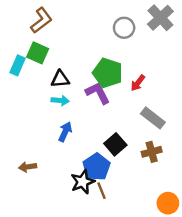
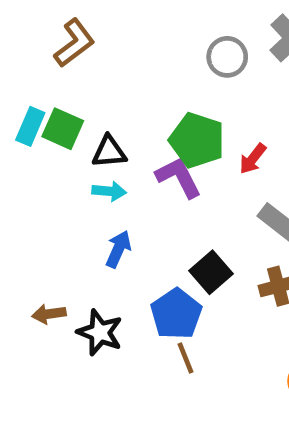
green square: (38, 53) -> (63, 129), moved
black star: (83, 182) -> (100, 332), moved, turned -30

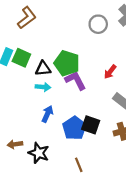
green pentagon: (197, 140) -> (67, 63), moved
black square: (211, 272) -> (91, 125), turned -30
blue pentagon: (176, 314) -> (74, 128), moved

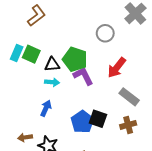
gray circle: (98, 24) -> (105, 33), moved
red arrow: (110, 72) -> (117, 68), size x1.5
blue arrow: (47, 114) -> (46, 108), moved

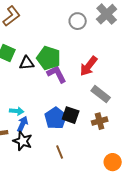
gray circle: (105, 33) -> (78, 21), moved
cyan arrow: (52, 82) -> (17, 111), moved
blue arrow: (46, 108) -> (23, 124), moved

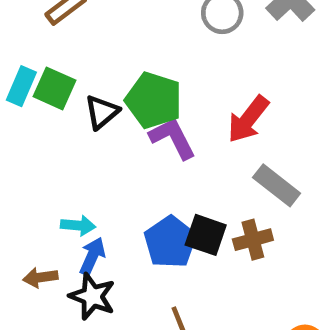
black triangle: (27, 63) -> (102, 112), turned -35
brown cross: (100, 121) -> (253, 240), moved

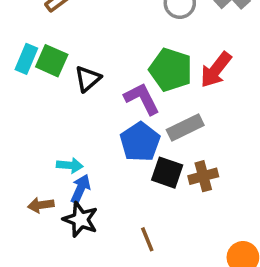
green pentagon: (154, 100) -> (171, 70), moved
red arrow: (248, 119) -> (216, 70), moved
gray rectangle: (277, 185) -> (185, 127), moved, turned -64
blue pentagon: (170, 242) -> (140, 142), moved

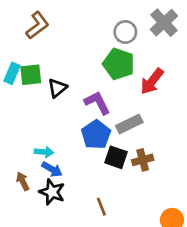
green square: (52, 61) -> (31, 75), turned -30
green pentagon: (171, 70) -> (119, 64), moved
blue arrow: (81, 189) -> (52, 169), turned 96
brown arrow: (41, 205) -> (23, 181), turned 72

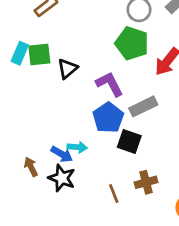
cyan arrow: (44, 152) -> (77, 147), moved
brown cross: (143, 160) -> (146, 182), moved

